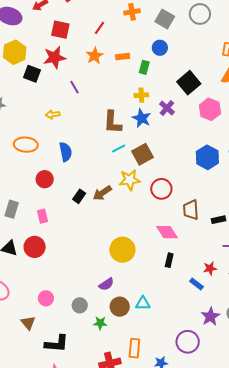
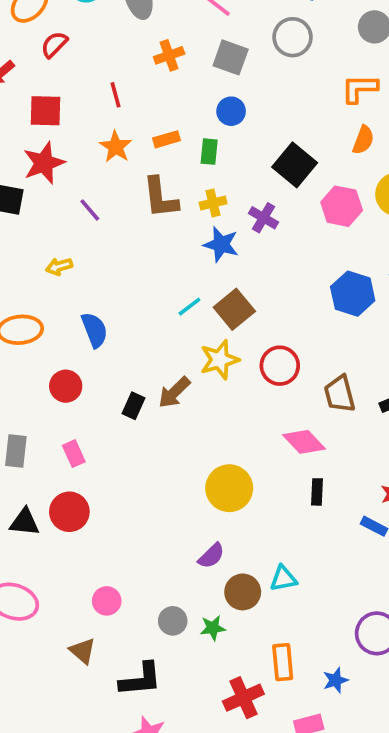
red line: (99, 28) -> (115, 95), turned -40
brown L-shape: (112, 122) -> (160, 198), moved
gray circle: (80, 305) -> (173, 621), moved

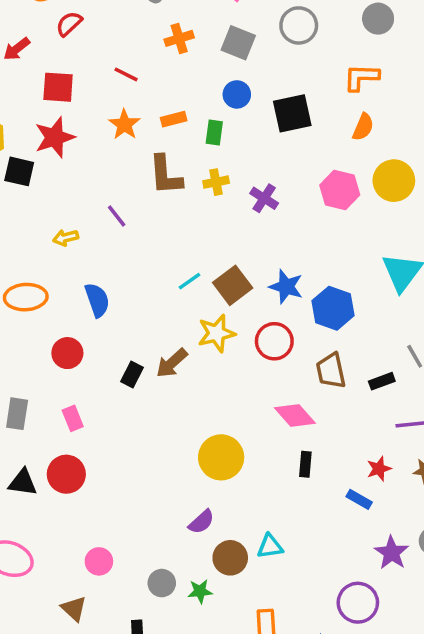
red line: (115, 95) -> (126, 74), turned -50
black square: (295, 165) -> (292, 113), moved, turned 36
purple line: (90, 210) -> (117, 216), moved
blue star: (221, 244) -> (286, 287), moved
blue hexagon: (353, 294) -> (333, 308), moved

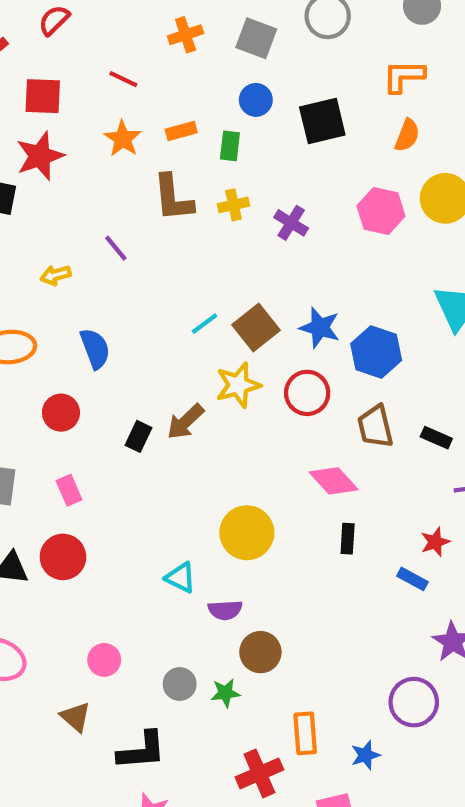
black rectangle: (382, 381) -> (436, 438), turned 45
purple semicircle: (201, 522) -> (225, 610), turned 40
cyan triangle: (270, 546) -> (180, 578), moved, turned 36

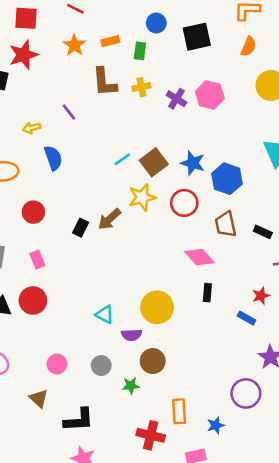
pink hexagon: (381, 211) -> (210, 95), moved
blue semicircle: (95, 349) -> (53, 158), moved
yellow circle: (247, 533) -> (157, 307), moved
gray circle: (180, 684) -> (101, 366), moved
red cross: (259, 773) -> (151, 435), turned 36

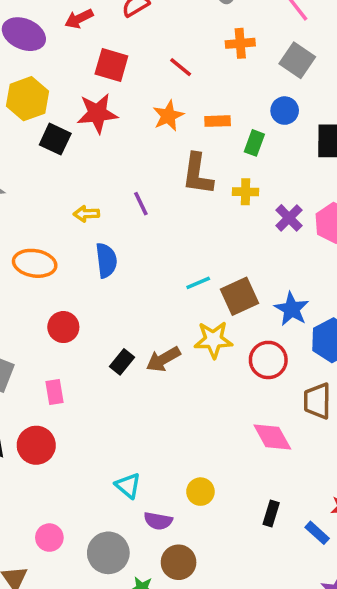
black rectangle: (207, 293) -> (271, 514), moved
yellow circle: (157, 307) -> (200, 492), size x0.6
gray circle: (101, 366) -> (108, 553), size x1.5

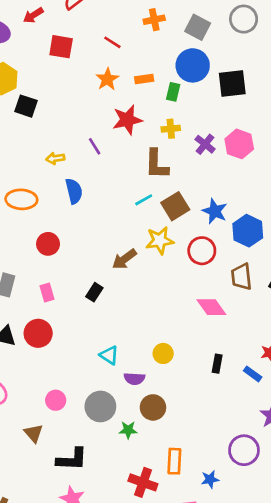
blue circle: (285, 111) -> (193, 65), size x1.6
red star: (97, 113) -> (127, 120), moved
brown L-shape: (198, 174) -> (157, 164), moved
black rectangle: (122, 362) -> (94, 292), moved

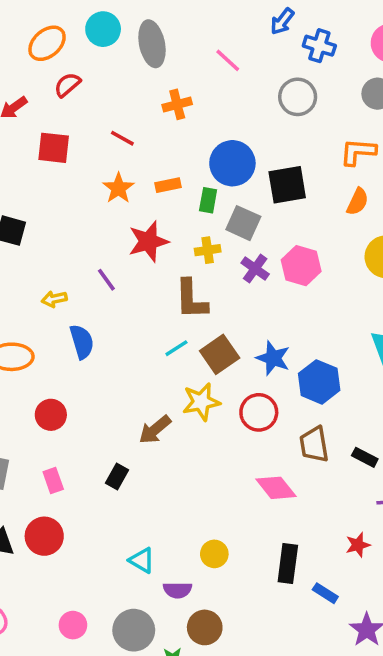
gray square: (198, 27) -> (243, 223), moved
black rectangle: (217, 364) -> (288, 564), size x1.5
blue rectangle: (253, 374) -> (325, 593), moved

